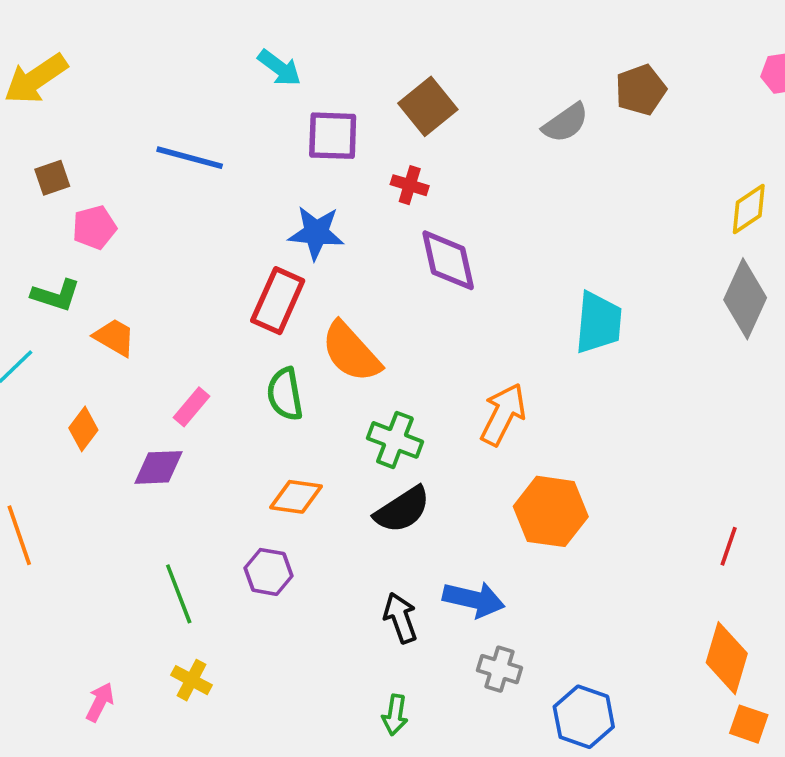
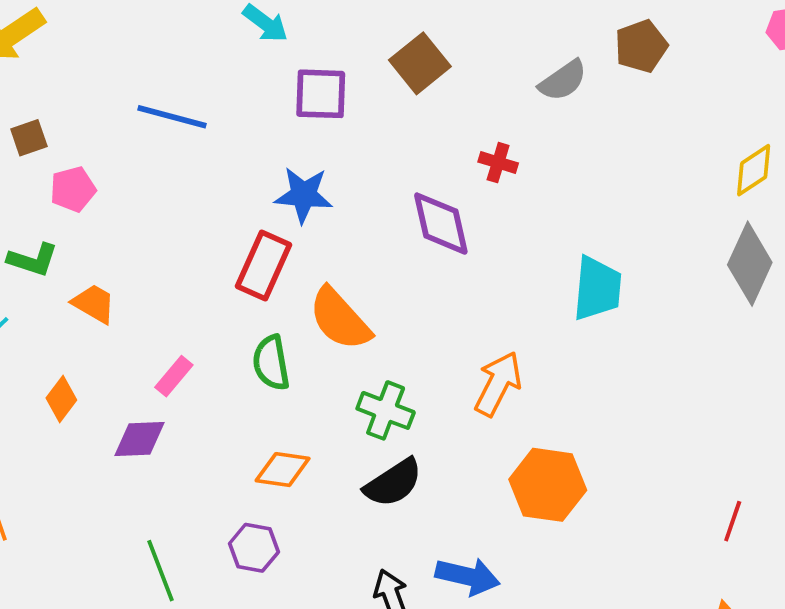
red cross: (410, 185) -> (498, 163), moved

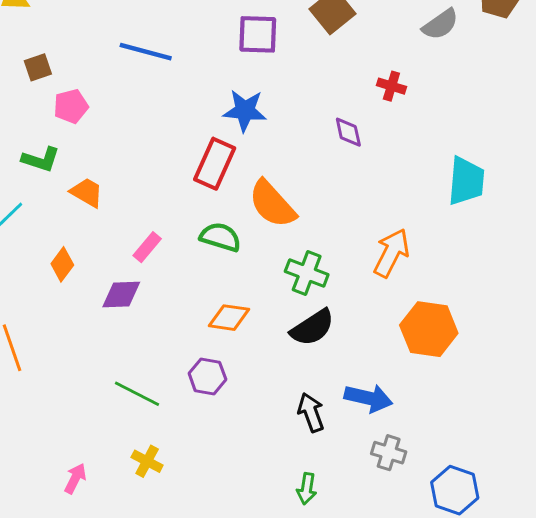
purple diamond: (441, 224) -> (348, 132), size x0.6
green semicircle: (271, 363) -> (220, 237), turned 117
green line: (161, 571) -> (137, 394), turned -42

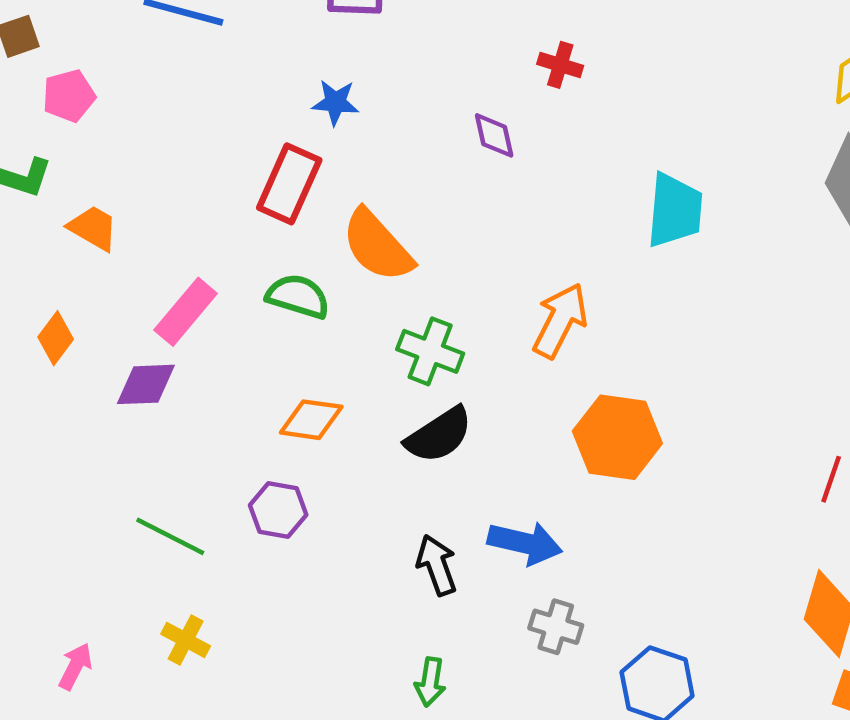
blue star: (245, 111) -> (335, 102), size x0.7
pink rectangle: (147, 247) -> (186, 312), size x1.4

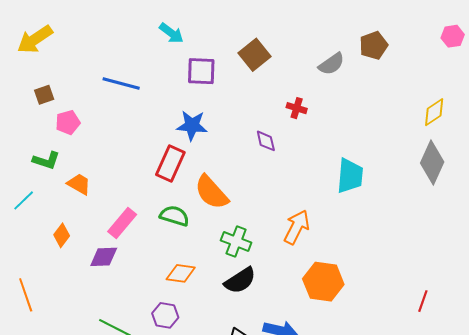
blue star: (335, 102) -> (192, 126), size x1.4

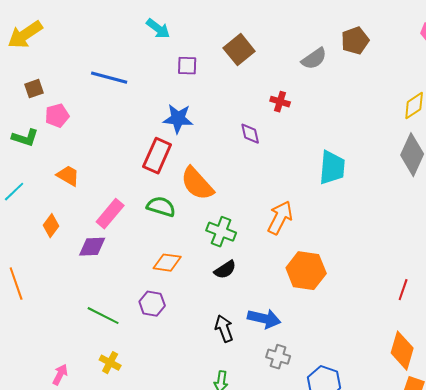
purple square: (201, 71) -> (187, 66), size x0.7
green L-shape: (46, 160) -> (25, 138), moved
black semicircle: (240, 281) -> (225, 270), size x0.7

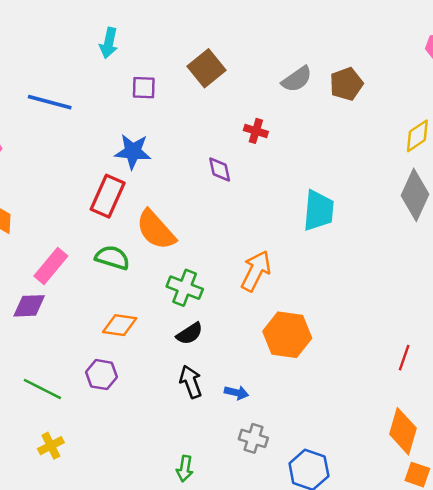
cyan arrow: (158, 29) -> (109, 43), turned 65
brown pentagon: (355, 41) -> (346, 84), moved
blue arrow: (264, 319) -> (237, 393), size x0.6
black arrow: (224, 329) -> (191, 382), moved
yellow cross: (110, 363) -> (51, 446), turned 35

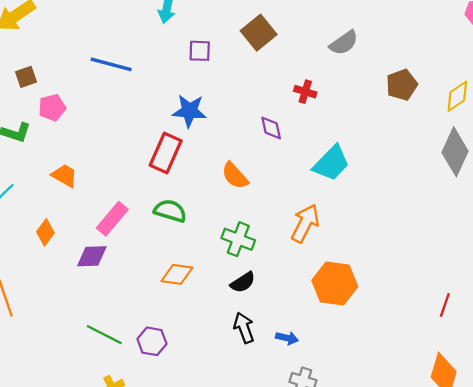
brown pentagon: (346, 84) -> (402, 85), moved
cyan trapezoid: (319, 211) -> (331, 163), moved, turned 39
orange semicircle: (156, 230) -> (235, 176), moved, size x0.7
purple hexagon: (102, 375) -> (152, 341), moved

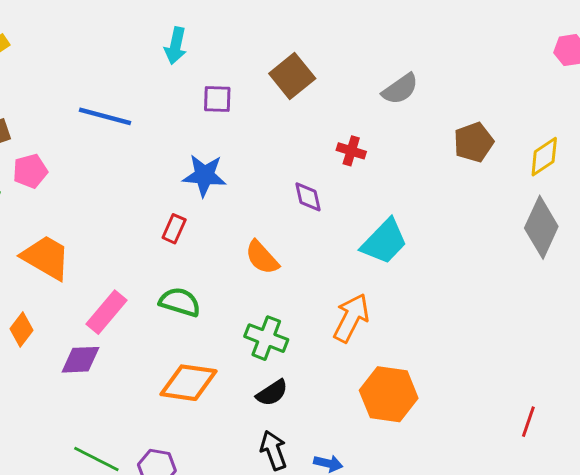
red rectangle: (166, 153) -> (174, 229), size x0.6
orange trapezoid: (65, 176) -> (46, 257), size x1.5
orange diamond: (177, 274) -> (189, 383), size x1.4

